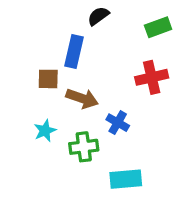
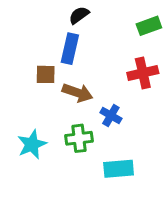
black semicircle: (98, 16) -> (79, 15), moved
cyan star: (45, 131) -> (32, 144), moved, size x1.4

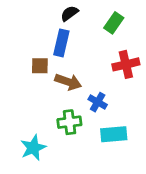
green rectangle: (149, 26) -> (114, 23), moved, turned -35
cyan star: (32, 144) -> (33, 148), moved
cyan rectangle: (119, 169) -> (114, 134), moved

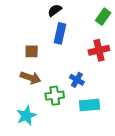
green rectangle: (114, 23) -> (103, 17), moved
blue rectangle: (61, 43) -> (60, 33), moved
brown arrow: (68, 82) -> (31, 78), moved

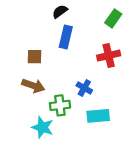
cyan star: (26, 116) -> (43, 127), moved, turned -30

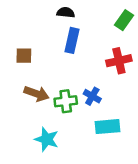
black semicircle: (60, 11) -> (66, 13), turned 42
brown square: (34, 57) -> (24, 56), moved
green cross: (60, 105) -> (66, 101), moved

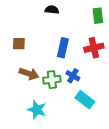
green rectangle: (124, 20) -> (98, 16), turned -42
blue rectangle: (72, 40) -> (63, 48), moved
cyan rectangle: (107, 127) -> (85, 100), turned 42

